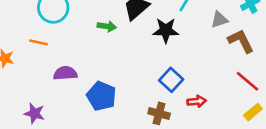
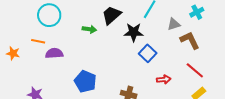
purple semicircle: (65, 73) -> (54, 53), moved
blue square: (171, 80) -> (148, 53), moved
red arrow: (197, 101) -> (164, 79), moved

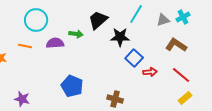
gray triangle: (174, 24) -> (163, 20), moved
brown L-shape: (190, 40) -> (176, 45), turned -30
purple semicircle: (54, 53) -> (55, 43), moved
red arrow: (164, 79) -> (150, 72), moved

